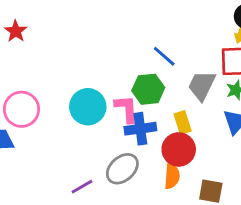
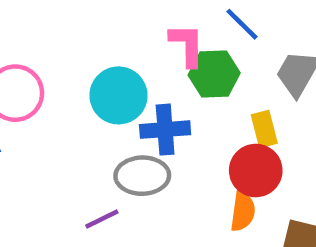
pink L-shape: (126, 109) -> (187, 45), moved
blue cross: (140, 129) -> (165, 130), moved
gray ellipse: (122, 169) -> (142, 176), moved, turned 36

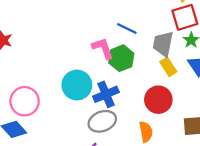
yellow rectangle: (264, 129) -> (168, 67), moved
orange semicircle: (243, 211) -> (146, 132), moved

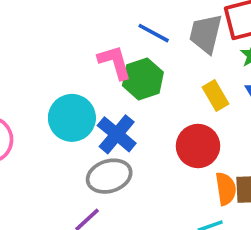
gray trapezoid: (163, 44) -> (206, 34), moved
blue cross: (106, 94) -> (117, 134), turned -30
orange semicircle: (146, 132) -> (226, 189), moved

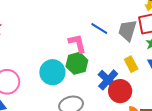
green hexagon: (143, 79) -> (77, 63), moved
blue cross: (117, 134) -> (108, 80), moved

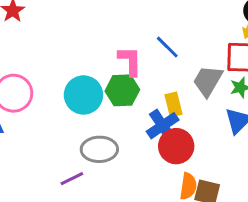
gray trapezoid: (127, 30) -> (208, 81), moved
yellow rectangle: (131, 64) -> (174, 104), moved

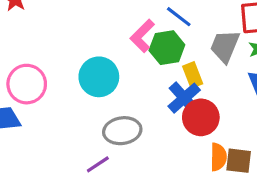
pink L-shape: (130, 61) -> (142, 36), turned -128
green hexagon: (122, 90) -> (167, 48), moved

